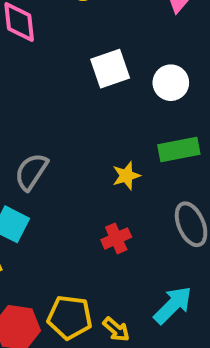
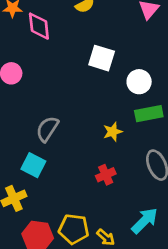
white square: (110, 69) -> (102, 58), turned 36
white circle: (171, 83) -> (139, 82), moved

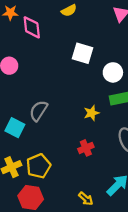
cyan square: (33, 165) -> (15, 128), moved
yellow pentagon: (74, 229) -> (39, 166), moved, turned -30

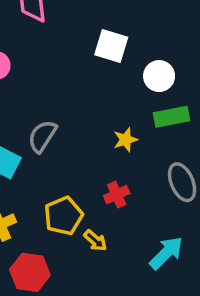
yellow pentagon: (39, 166) -> (64, 216), moved
yellow arrow: (86, 199) -> (95, 241), moved

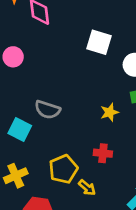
gray semicircle: (42, 136) -> (47, 110), turned -105
red cross: (117, 195) -> (103, 153), turned 30

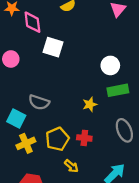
white square: (99, 42) -> (53, 47), moved
yellow pentagon: (63, 169) -> (57, 139), moved
yellow cross: (16, 176) -> (26, 143), moved

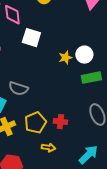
yellow star: (90, 104) -> (65, 58), moved
yellow arrow: (71, 166) -> (48, 148), turned -32

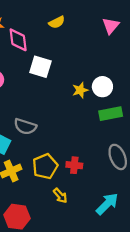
yellow arrow: (48, 148) -> (60, 196), turned 40

